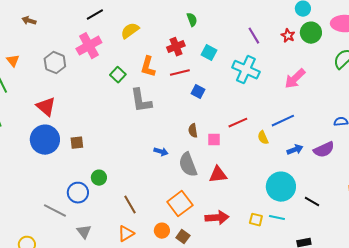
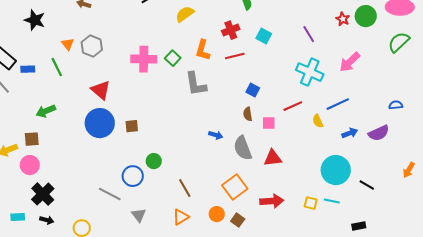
purple line: (254, 36) -> (309, 34), moved
pink cross: (89, 46) -> (144, 59), moved, turned 30
gray hexagon: (55, 63) -> (92, 46), moved
cyan cross: (246, 70) -> (310, 72), moved
blue square: (198, 92) -> (253, 90), moved

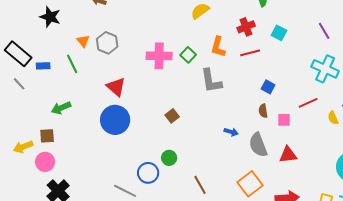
brown square: (132, 126) -> (172, 116), moved, turned -32

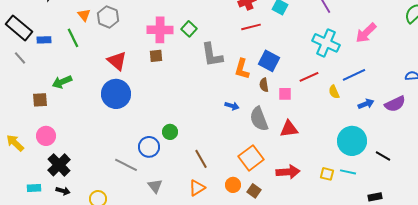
orange L-shape: (218, 47) -> (242, 69), moved
blue square: (268, 87) -> (269, 61), size x1.5
brown square: (172, 116) -> (156, 56), moved, turned 32
brown square: (47, 136) -> (40, 100), moved
yellow arrow: (23, 147) -> (15, 143), moved, turned 66

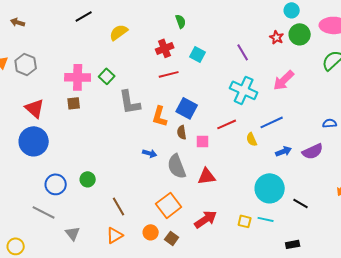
blue circle: (149, 147) -> (56, 184), moved
red arrow: (288, 172) -> (206, 219), turned -30

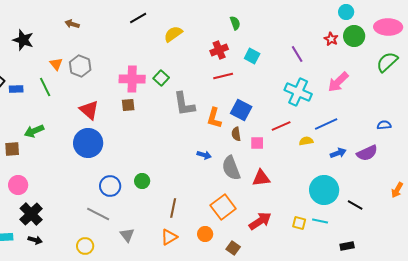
yellow semicircle: (252, 139) -> (306, 141), turned 104
brown line: (119, 206) -> (173, 208), turned 42
brown square: (172, 238) -> (233, 248), moved
yellow circle: (16, 246) -> (85, 246), moved

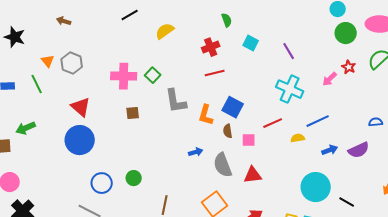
red star: (331, 39) -> (349, 67), moved
cyan square: (252, 56) -> (251, 43), moved
pink arrow: (338, 82) -> (330, 79), size x0.7
brown square: (128, 105) -> (133, 113), moved
blue arrow: (204, 155) -> (196, 152), turned -32

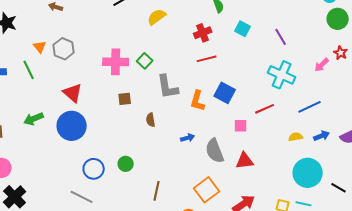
green arrow: (26, 128) -> (34, 119), moved
brown semicircle: (228, 131) -> (151, 120), moved
yellow semicircle: (298, 138) -> (296, 137), moved

